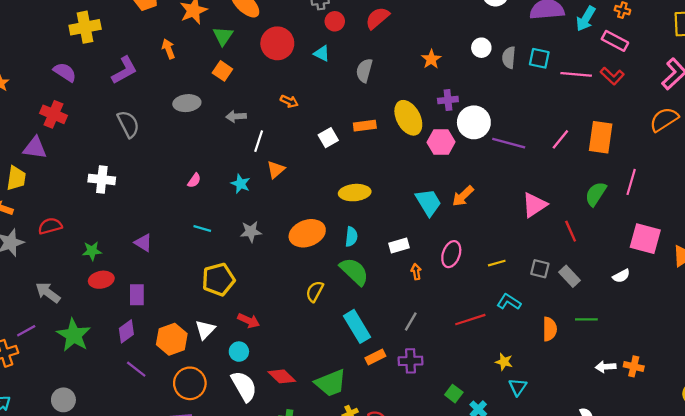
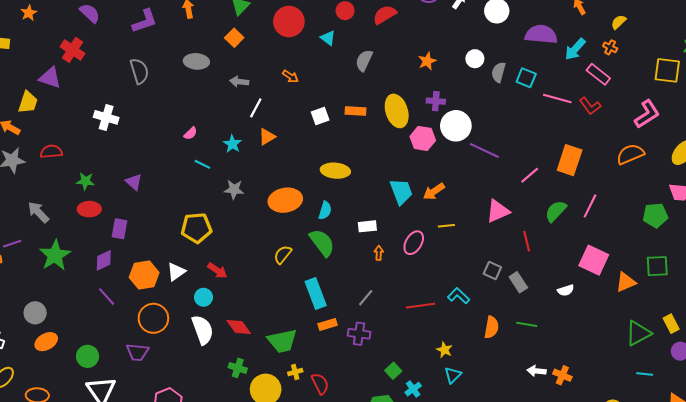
pink line: (560, 139) -> (530, 175), moved
cyan line: (202, 228) -> (202, 164), moved
yellow line: (497, 263) -> (446, 226), moved

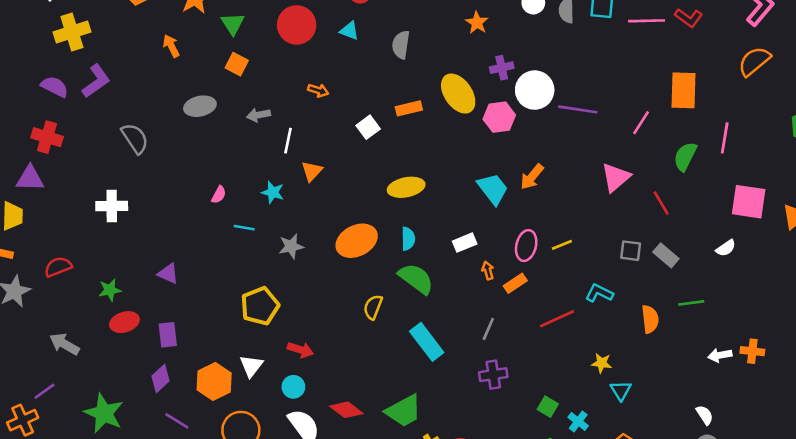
purple L-shape: (145, 21) -> (96, 81), moved
yellow line: (446, 226) -> (562, 245), moved
green star: (55, 255) -> (104, 413), moved
orange rectangle: (328, 324) -> (515, 283), moved

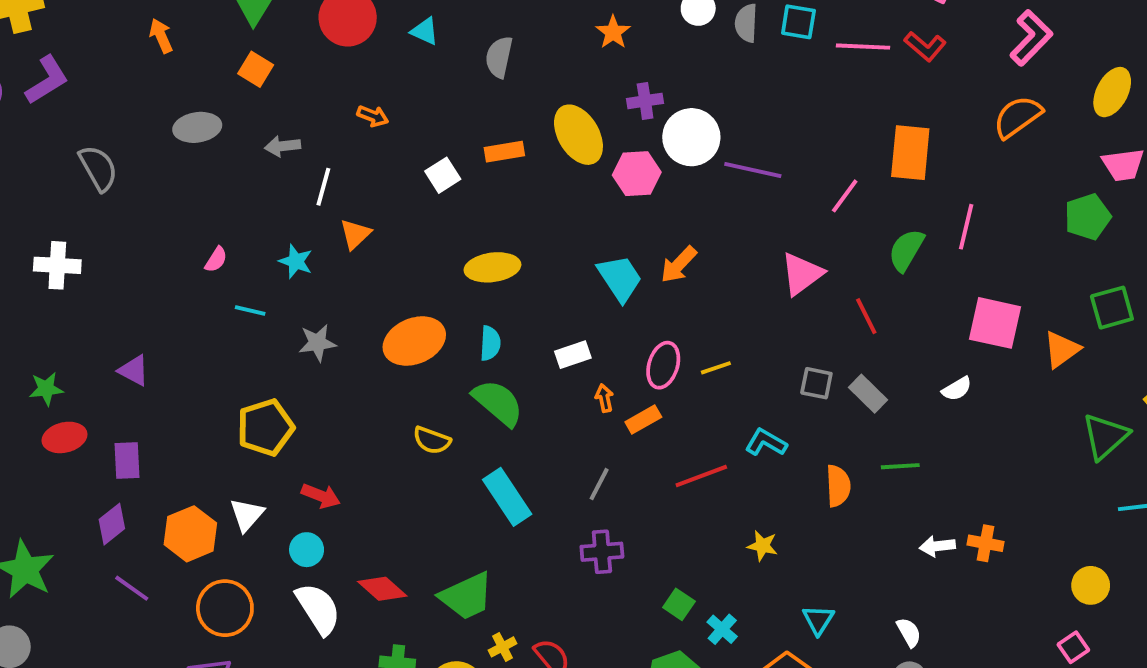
yellow semicircle: (373, 307) -> (432, 440), turned -95
cyan triangle: (621, 390) -> (818, 620), moved

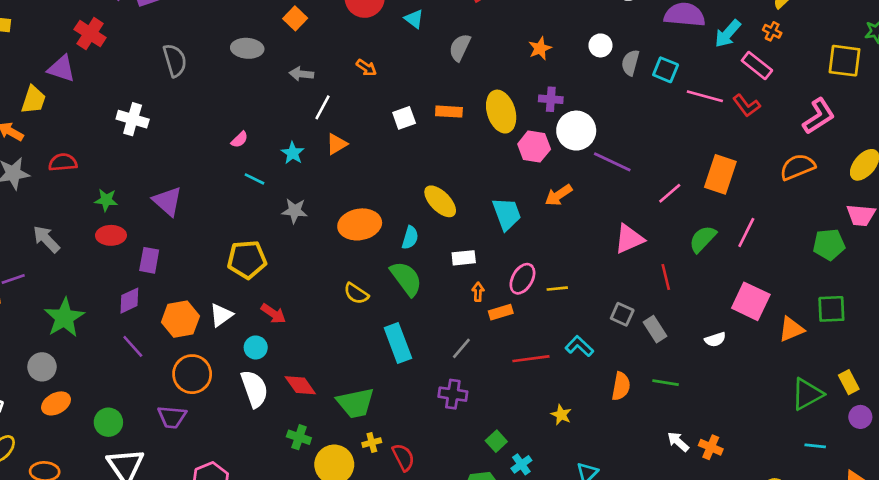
orange arrow: (679, 265) -> (559, 195), moved
yellow ellipse: (492, 267) -> (440, 201), moved, turned 40
purple triangle: (134, 370) -> (167, 201), size x1.4
white arrow: (937, 546) -> (678, 442), turned 35

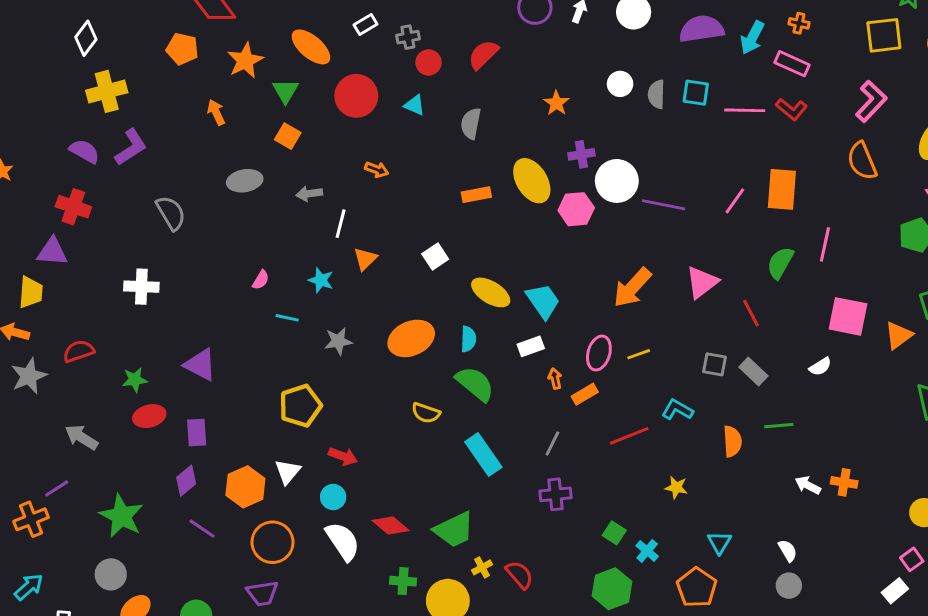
white square: (404, 118) -> (435, 257), moved
orange semicircle: (797, 167) -> (862, 161), turned -76
pink line: (670, 193) -> (735, 201), moved
orange arrow: (559, 195) -> (632, 288), moved, size x1.4
cyan trapezoid: (507, 214) -> (543, 301), moved

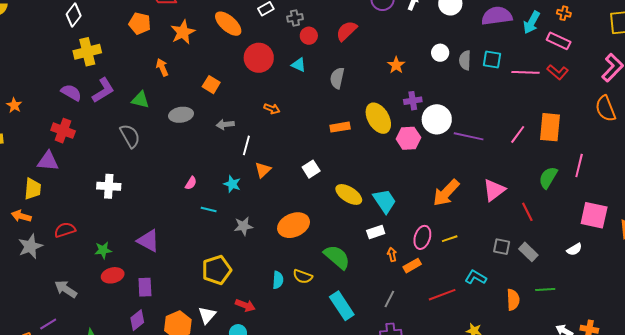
green triangle: (285, 91) -> (140, 100), moved, turned -48
cyan semicircle: (468, 339) -> (278, 280), moved

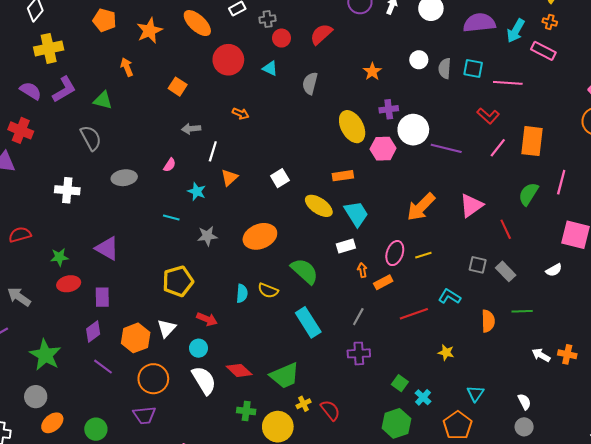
red L-shape: (558, 72) -> (488, 116), moved
gray ellipse: (181, 115) -> (124, 178), moved
orange rectangle: (340, 127) -> (343, 176), moved
pink semicircle: (191, 183) -> (170, 165), moved

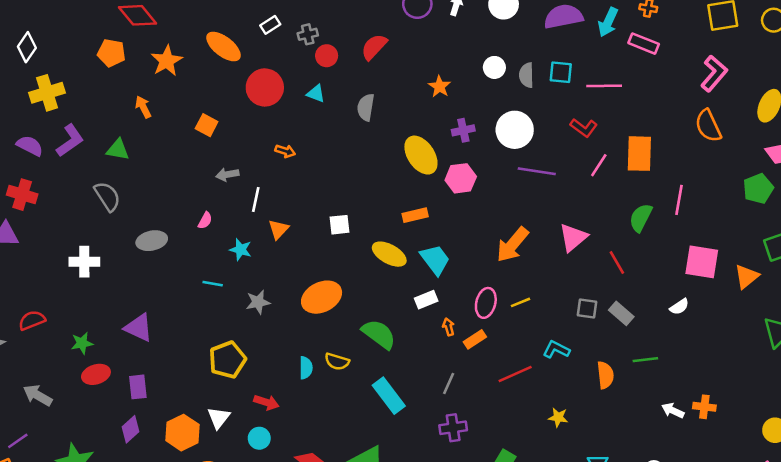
white circle: (413, 130) -> (515, 130), moved
white square: (280, 178) -> (340, 225), turned 30

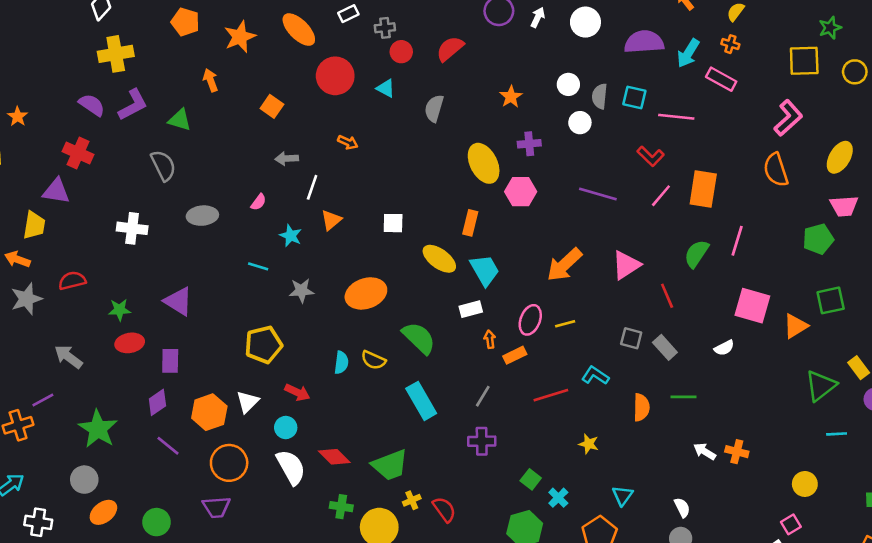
white circle: (515, 130) -> (580, 123), moved, size x0.6
orange rectangle: (415, 215) -> (470, 223), turned -70

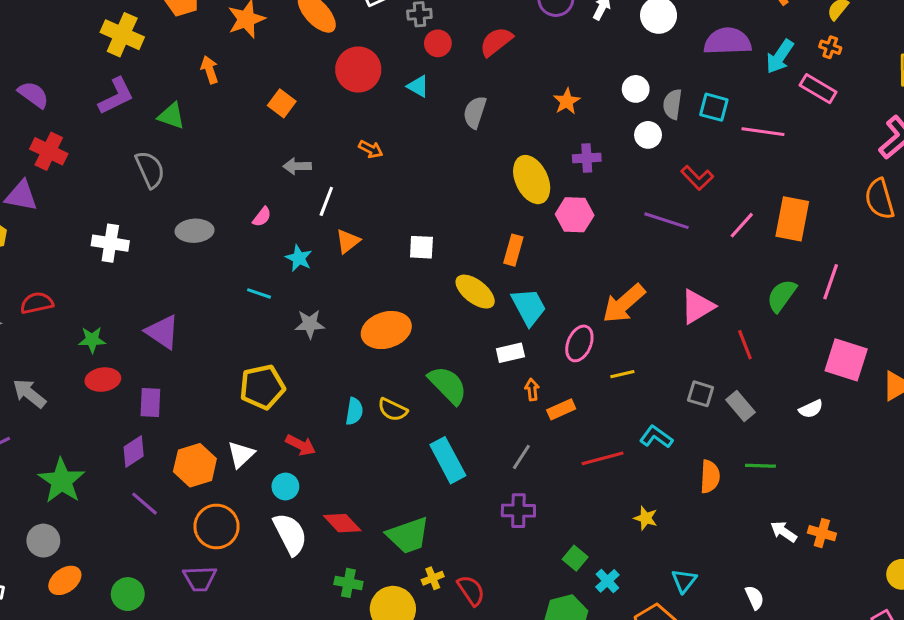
yellow cross: (116, 54) -> (122, 35), moved, turned 32
purple semicircle: (92, 105) -> (33, 95), moved
red L-shape: (651, 156) -> (697, 178), moved
pink ellipse: (530, 320) -> (579, 343), moved

